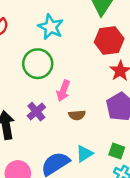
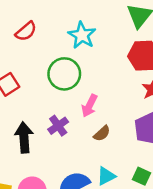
brown semicircle: (77, 115) -> (102, 133), turned -42

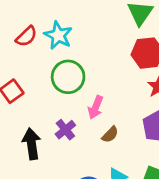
cyan star: (82, 35) -> (58, 35), moved

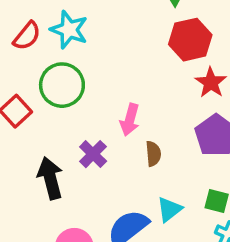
green circle: (68, 77) -> (62, 85), moved
brown semicircle: (110, 135) -> (153, 154), turned -42

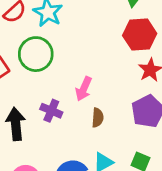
purple cross: (93, 154) -> (51, 111), turned -30

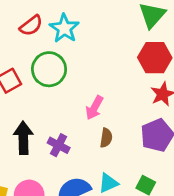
purple cross: (51, 111) -> (59, 145), moved

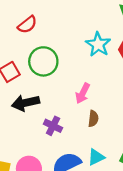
cyan star: (64, 28) -> (98, 44), moved
black arrow: (23, 138) -> (25, 103), moved, turned -100

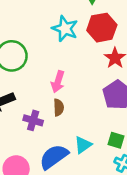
brown semicircle: (93, 119) -> (59, 107), moved

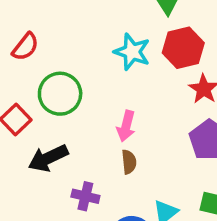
purple cross: (33, 120) -> (85, 196), moved

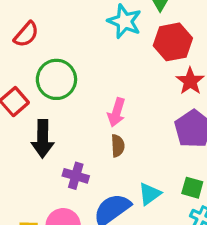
cyan star: (132, 52) -> (124, 21), moved
black arrow: (48, 158) -> (43, 139), turned -66

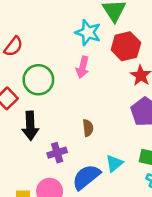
pink arrow: (116, 112) -> (83, 67), moved
purple cross: (76, 176) -> (57, 153), turned -30

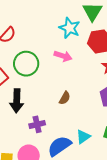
pink arrow: (83, 67) -> (63, 56), turned -90
brown semicircle: (88, 128) -> (65, 98), moved, turned 32

